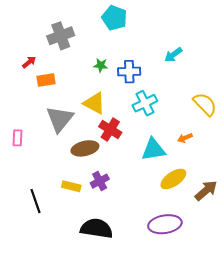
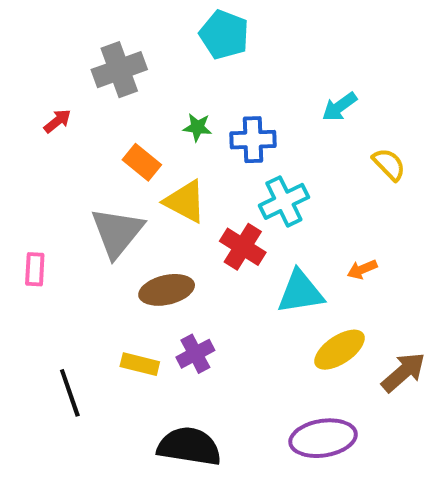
orange rectangle: (46, 80) -> (142, 162), moved, turned 48
yellow semicircle: (205, 104) -> (389, 164), moved, size x0.7
red cross: (110, 129) -> (243, 247), moved

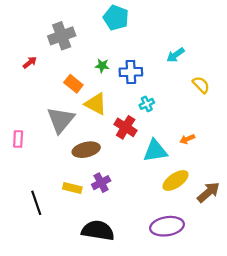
cyan cross: (284, 201) -> (147, 104), size x0.6

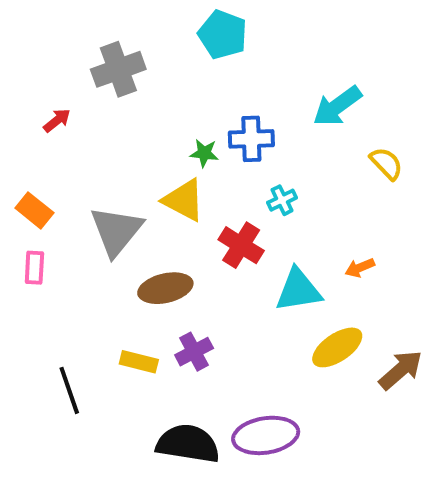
cyan arrow: (175, 55) -> (337, 106), size x1.4
green star: (102, 66) -> (204, 153), moved
orange rectangle: (73, 84) -> (34, 210), moved
purple ellipse: (167, 226) -> (266, 435), moved

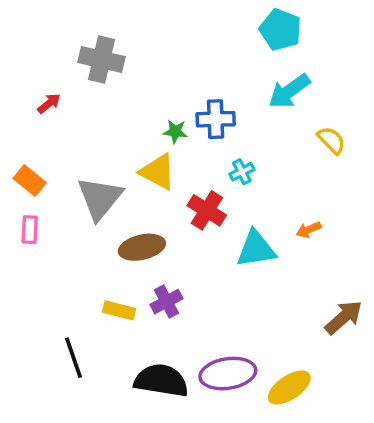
cyan pentagon: (223, 34) -> (280, 30), moved
gray cross: (118, 69) -> (102, 60), turned 33
yellow ellipse: (337, 347) -> (289, 388), moved
black line: (69, 390) -> (73, 358), moved

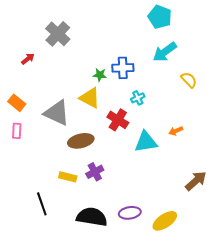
gray cross: (102, 60) -> (58, 34), turned 30
gray triangle: (100, 198) -> (57, 113), turned -44
purple ellipse: (228, 374) -> (130, 213), size x0.7

